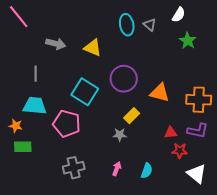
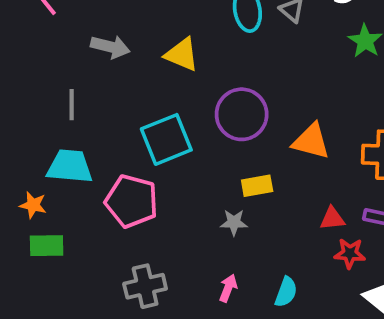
cyan square: (85, 92) -> (166, 139), turned 36
yellow rectangle: (132, 116) -> (257, 186), turned 35

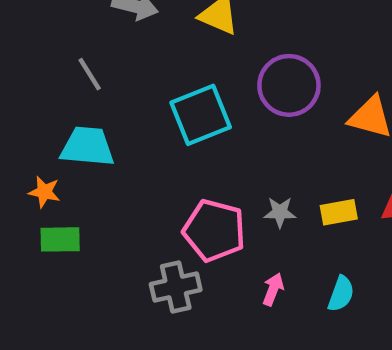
gray line: (72, 105) -> (90, 74), turned -32
yellow rectangle: (257, 186) -> (339, 212), moved
pink pentagon: (132, 201) -> (214, 230), moved

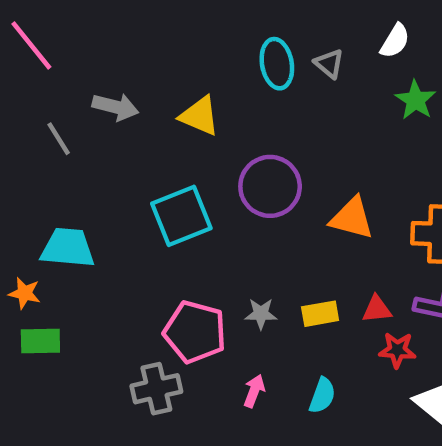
gray line: (90, 74) -> (59, 139), moved

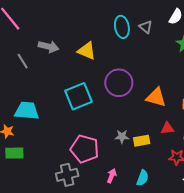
red triangle: (377, 309) -> (167, 128), moved
gray star: (261, 314) -> (122, 137), moved

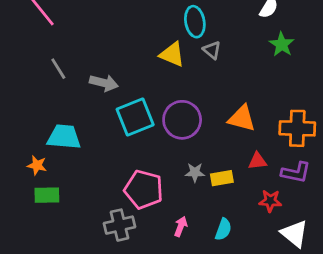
gray triangle: (146, 27) -> (212, 50), moved
gray arrow: (48, 47) -> (104, 83), moved
yellow triangle: (87, 51) -> (172, 54), moved
purple circle: (119, 83) -> (182, 120), moved

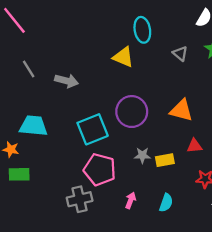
gray triangle: (212, 50) -> (180, 54), moved
cyan square: (135, 117) -> (93, 129), moved

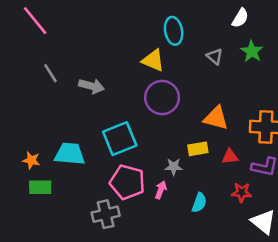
purple circle: (132, 112) -> (162, 98), moved
cyan trapezoid: (33, 126) -> (70, 154), moved
yellow rectangle: (165, 160) -> (198, 149), moved
pink arrow: (131, 200) -> (161, 190), moved
cyan semicircle: (166, 203) -> (199, 203), moved

